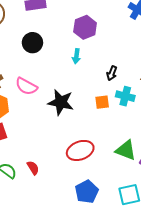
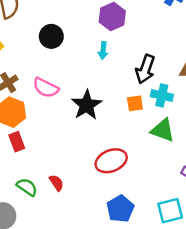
black arrow: (112, 73) -> (145, 69), size x1.6
black star: (61, 102) -> (87, 105), turned 30
green triangle: (126, 150) -> (163, 130), moved

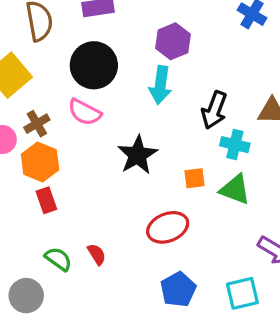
black circle: (51, 36) -> (94, 65), size x1.5
cyan arrow: (103, 51) -> (160, 85), size x1.6
pink semicircle: (46, 88) -> (85, 112), moved
orange square: (135, 103) -> (195, 178), moved

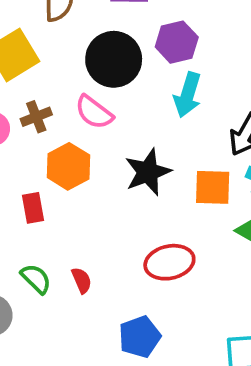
purple hexagon: (173, 41) -> (177, 42), moved
orange hexagon: (40, 162) -> (68, 166), moved
orange square: (195, 178) -> (213, 187), moved, size x1.5
blue pentagon: (178, 289) -> (140, 337), moved

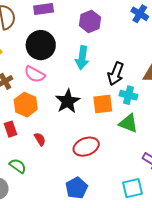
purple hexagon: (177, 42) -> (90, 21), moved
red semicircle: (82, 280) -> (40, 139), moved

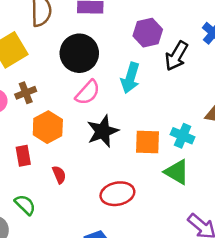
pink semicircle: (35, 74) -> (88, 92), moved, turned -85
black arrow: (116, 74) -> (177, 56), moved

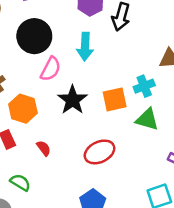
cyan cross: (183, 136) -> (144, 86), turned -30

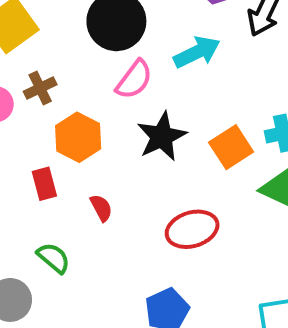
cyan arrow: (85, 47) -> (197, 52), turned -128
orange square: (115, 99) -> (231, 147), turned -30

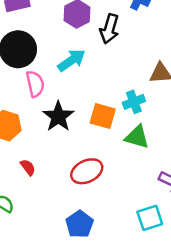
pink semicircle: (134, 80) -> (35, 84), turned -40
orange square: (231, 147) -> (103, 116), turned -32

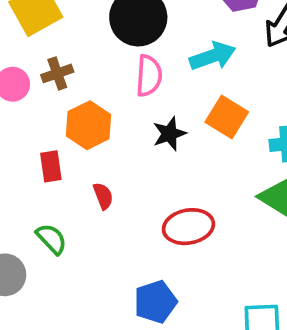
black star: (58, 116) -> (169, 134), size x0.7
orange square: (103, 116) -> (227, 117), moved

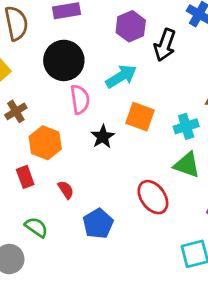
red ellipse: (188, 227) -> (153, 197), moved, turned 76
blue pentagon: (155, 302) -> (98, 224), moved

